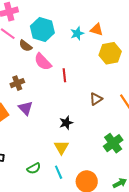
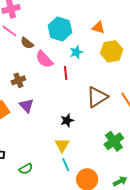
cyan hexagon: (42, 30) -> (60, 29), moved
cyan star: (77, 33) -> (76, 52), moved
brown triangle: (96, 99) -> (97, 97), size x1.6
green semicircle: (34, 168) -> (26, 169), moved
cyan line: (59, 172) -> (66, 165), moved

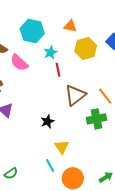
red line: (66, 73) -> (58, 70), moved
green cross: (114, 141) -> (97, 119), moved, turned 30
yellow triangle: (62, 145) -> (62, 147), moved

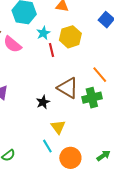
yellow hexagon: (86, 49) -> (70, 37), moved
brown triangle: (75, 95) -> (68, 88), moved, turned -50

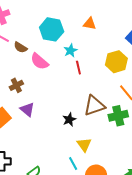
yellow hexagon: (70, 37) -> (116, 62), moved
brown triangle: (68, 88) -> (94, 106), turned -50

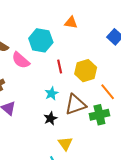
cyan hexagon: (52, 29) -> (41, 40), moved
cyan star: (71, 51) -> (52, 93), moved
yellow hexagon: (116, 62) -> (86, 71), moved

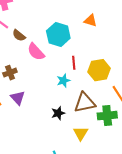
cyan star: (52, 93) -> (63, 81), moved
yellow triangle: (65, 144) -> (81, 133), moved

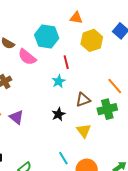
yellow hexagon: (99, 70) -> (92, 40), moved
purple triangle: (18, 98) -> (16, 117), moved
brown triangle: (85, 103) -> (83, 100), size x0.7

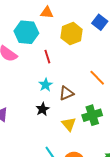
orange triangle: (76, 18) -> (47, 13), moved
cyan star: (59, 81) -> (46, 85), moved
green cross: (107, 109) -> (92, 115), moved

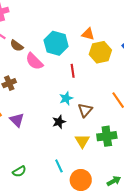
orange triangle: (47, 13) -> (88, 34), moved
brown triangle: (66, 93) -> (85, 110), turned -35

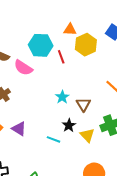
red line: (73, 71) -> (61, 57), moved
black star: (59, 122) -> (69, 125), moved
cyan line: (59, 166) -> (54, 139), moved, turned -32

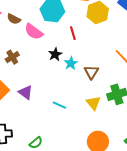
red line: (61, 57) -> (73, 33), moved
black star: (69, 125) -> (55, 54), moved

